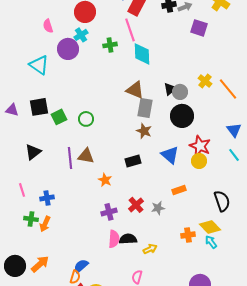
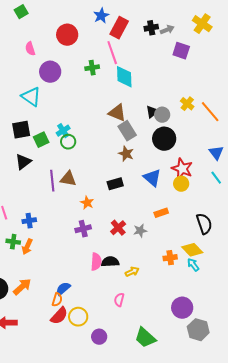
cyan cross: (81, 35) -> (63, 131), moved
cyan triangle: (39, 65) -> (31, 97), moved
gray rectangle: (145, 108) -> (127, 131), turned -42
black triangle: (33, 152) -> (23, 162), moved
purple cross: (109, 212) -> (83, 229), moved

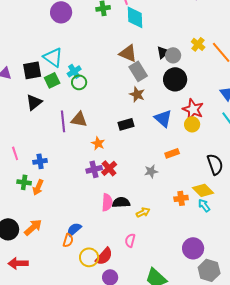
cyan triangle: (31, 97) -> (53, 57), moved
red cross: (118, 228) -> (109, 168), moved
red semicircle: (59, 316) -> (104, 256), moved

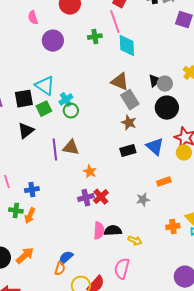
black rectangle: (126, 124) -> (128, 151), moved
yellow arrow: (143, 212) -> (135, 241), turned 48
pink semicircle: (130, 240) -> (122, 269), size x1.5

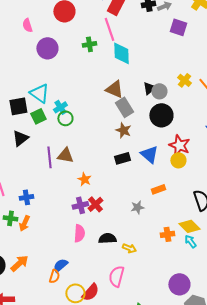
pink semicircle: (99, 231) -> (79, 233), moved

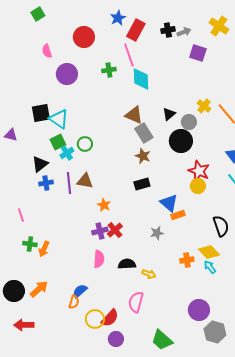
gray circle: (159, 91) -> (189, 122), moved
black square: (18, 106) -> (41, 113), moved
cyan cross: (60, 107) -> (67, 153), moved
blue triangle: (149, 154) -> (169, 203), moved
blue cross: (26, 197) -> (46, 183), moved

